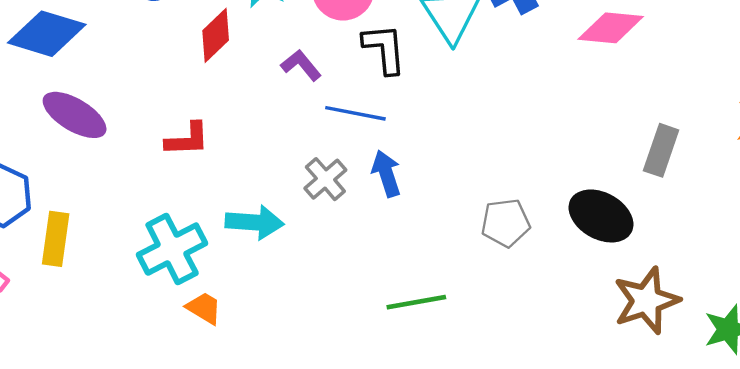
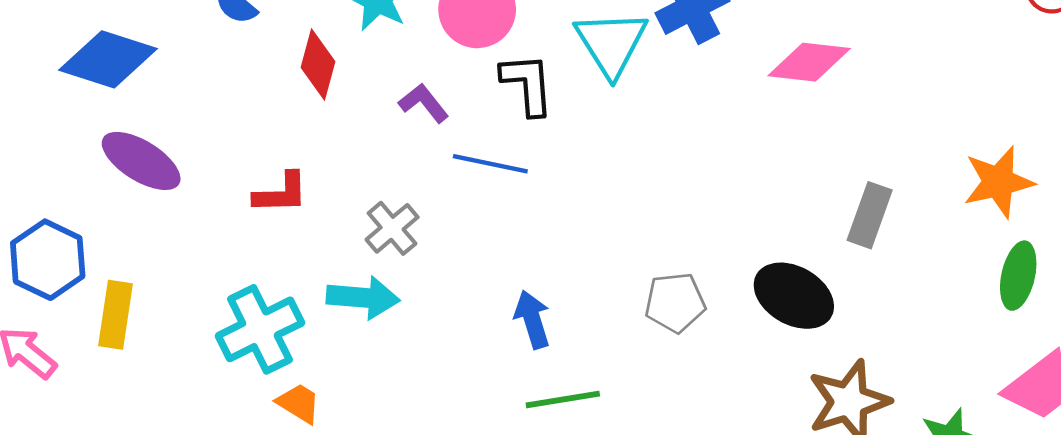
red diamond: (216, 35) -> (318, 65), turned -32
blue arrow: (386, 174) -> (532, 319), moved
gray cross: (325, 179) -> (392, 228), moved

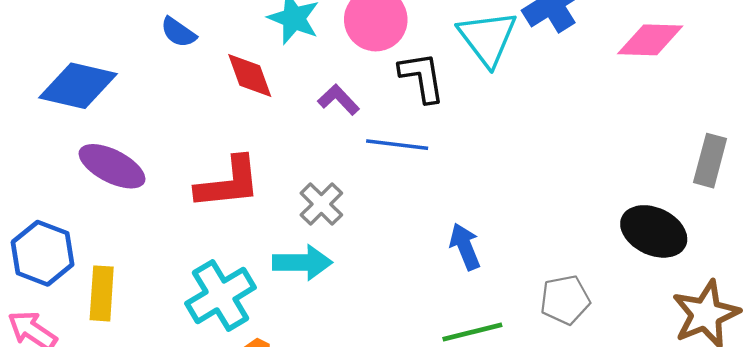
red diamond: (318, 65) -> (250, 75), turned -30
red L-shape: (281, 193) -> (228, 183), size x1.5
gray pentagon: (675, 303) -> (565, 300), moved
blue arrow: (532, 319) -> (465, 246), moved

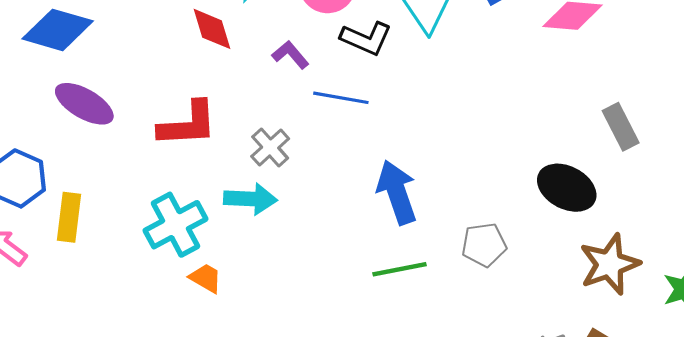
black L-shape: (422, 77) -> (366, 38), turned 120
gray rectangle: (710, 161) -> (621, 127), turned -45
blue arrow: (465, 246) -> (397, 192), size x1.5

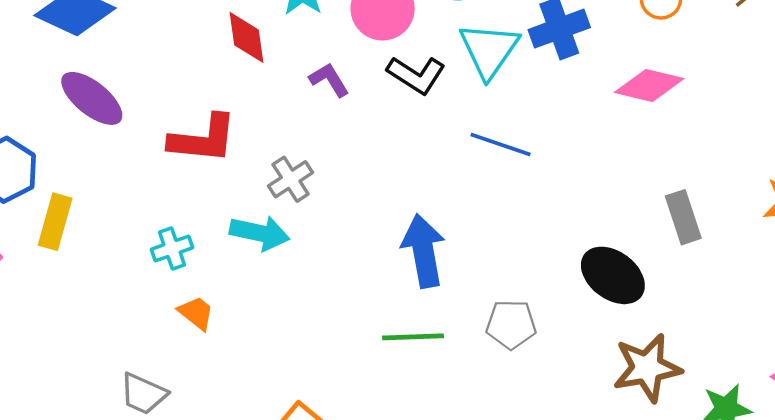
blue line: (341, 98) -> (501, 145), moved
cyan cross: (175, 225) -> (172, 248), size x0.6

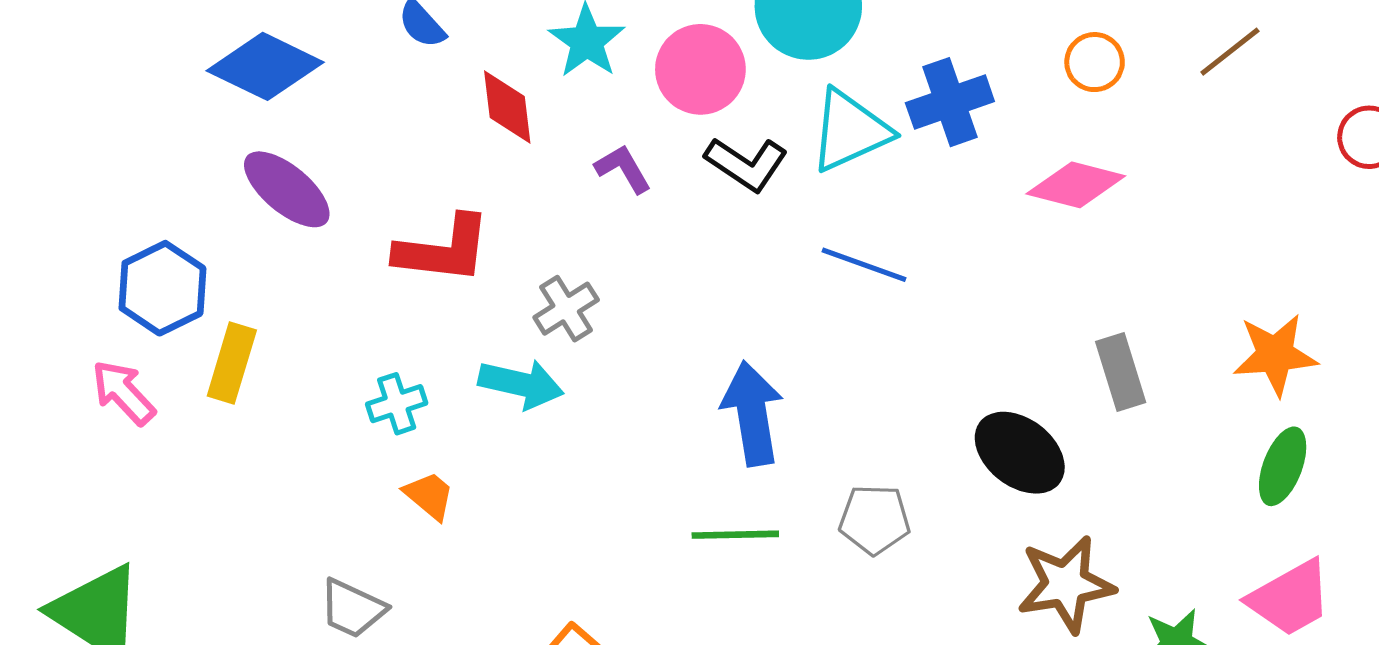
cyan triangle: (489, 50) -> (850, 131), turned 30

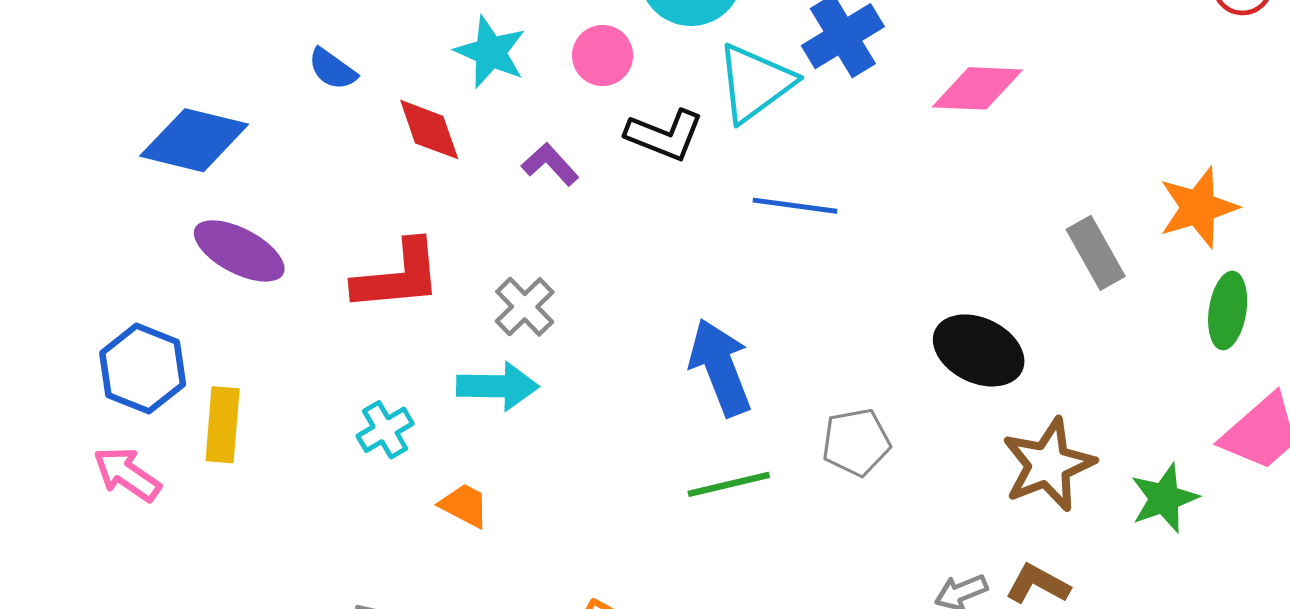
pink circle: (700, 69) -> (603, 56), size x0.7
gray rectangle: (1121, 372) -> (1096, 253), moved
orange trapezoid: (429, 496) -> (464, 505), moved

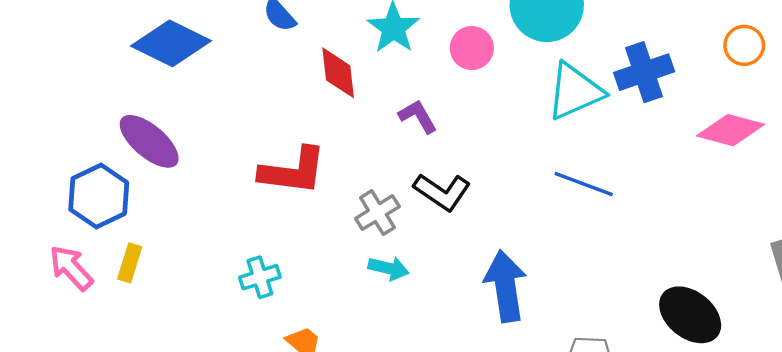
black L-shape: (665, 135) -> (442, 192), moved
purple ellipse: (239, 251) -> (149, 141), moved
cyan arrow: (498, 386) -> (389, 268), moved, size x0.7
yellow rectangle: (223, 425) -> (130, 263), moved, size x0.7

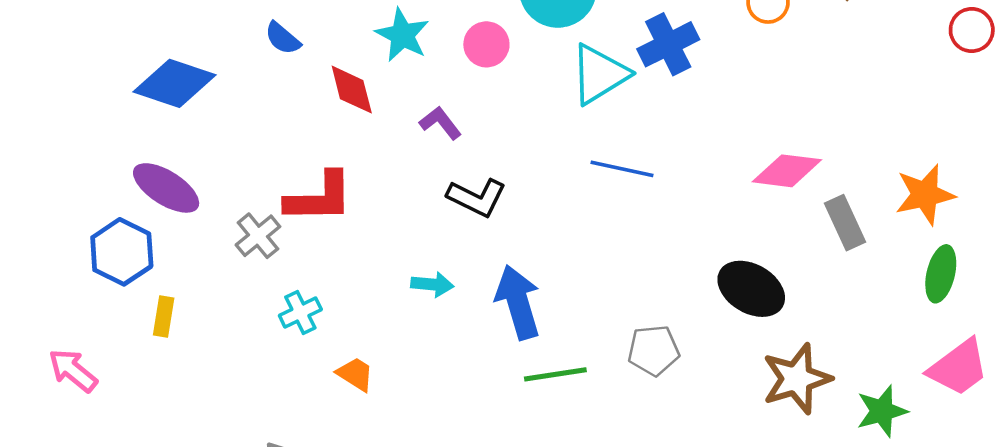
pink diamond: (731, 130) -> (787, 171), moved
gray cross: (377, 213) -> (258, 236), moved
pink arrow: (71, 268) -> (73, 370), moved
blue arrow: (506, 286) -> (518, 302), moved

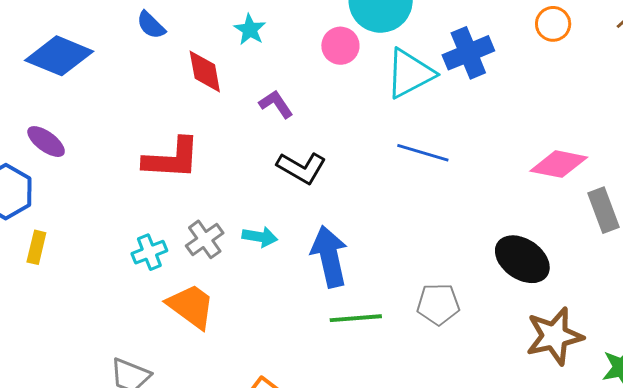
cyan star: (402, 35) -> (250, 29), size x0.7
pink circle: (486, 44) -> (340, 46), moved
purple ellipse: (166, 188) -> (46, 142), size x0.7
gray cross: (258, 236) -> (205, 239), moved
orange trapezoid: (355, 374) -> (191, 306), size x1.6

